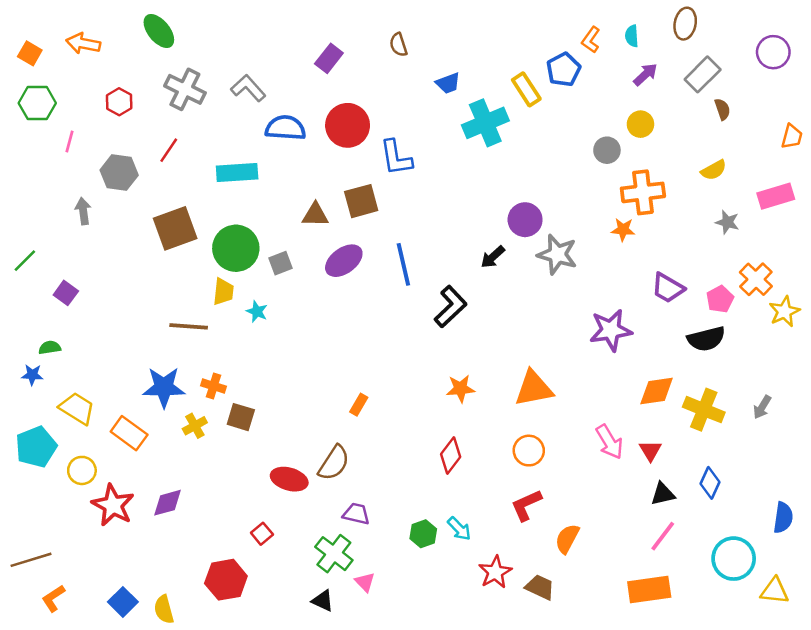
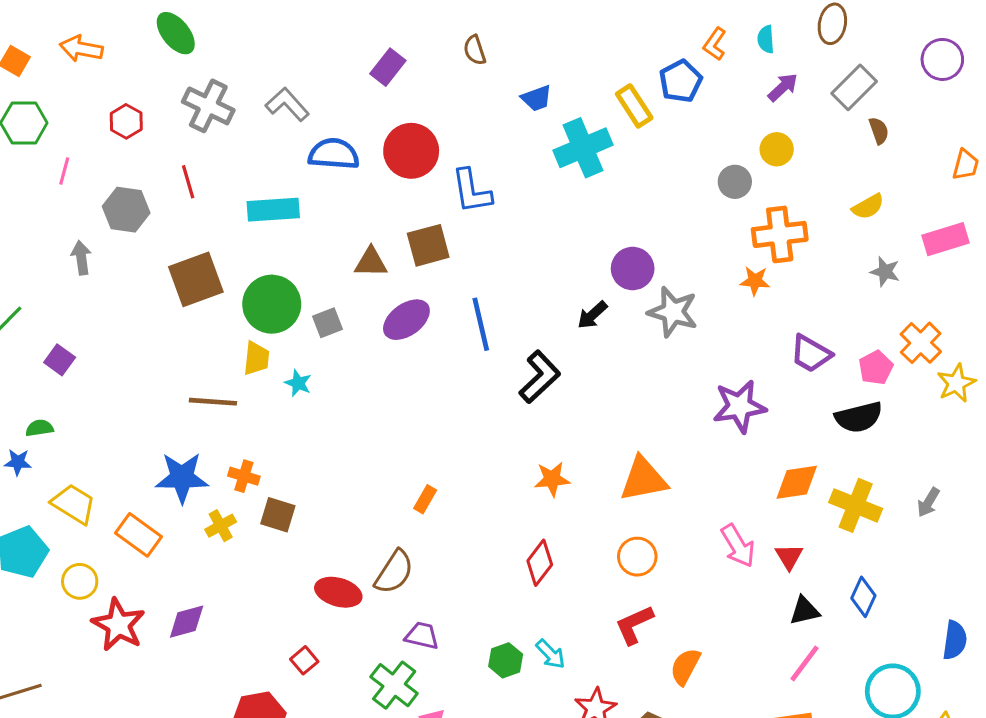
red line: (169, 150) -> (188, 182), turned -50

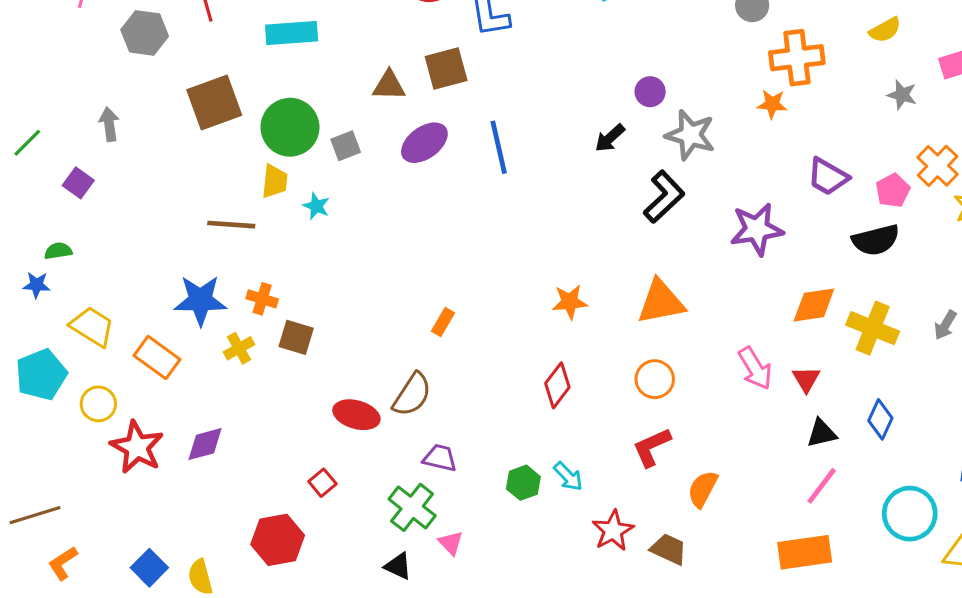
gray arrow: (81, 258) -> (109, 124), moved
purple circle: (633, 269) -> (650, 92), size x0.7
black L-shape: (540, 377) -> (664, 197), moved

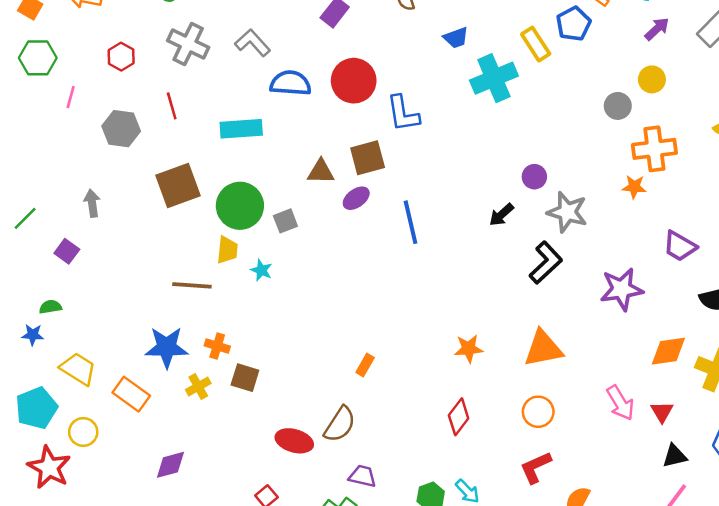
purple ellipse: (424, 143) -> (356, 198), moved, size x0.7
red star: (137, 447) -> (49, 467), moved

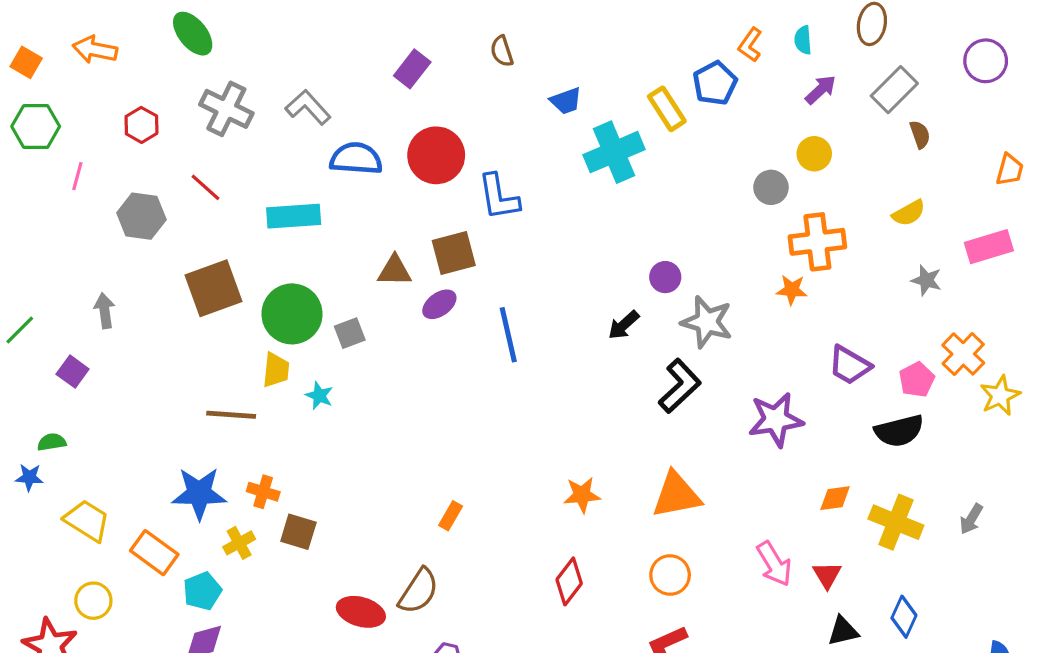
red line: (172, 106) -> (206, 187), turned -32
orange diamond: (668, 351) -> (835, 498), size x0.7
cyan pentagon: (36, 408) -> (202, 591), moved, size x0.7

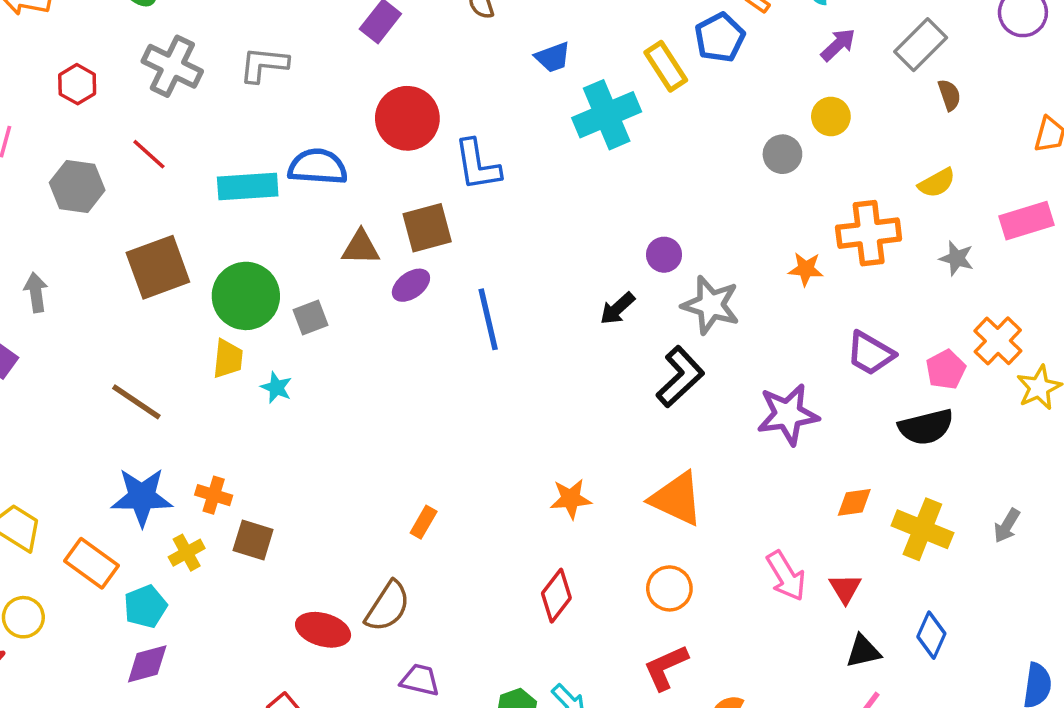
gray L-shape: (308, 107) -> (264, 64), turned -42
blue semicircle: (356, 159) -> (318, 167), moved
orange cross: (817, 242) -> (869, 233), moved
brown line: (231, 415) -> (136, 402), moved, turned 30
orange triangle: (676, 495) -> (677, 499), turned 36

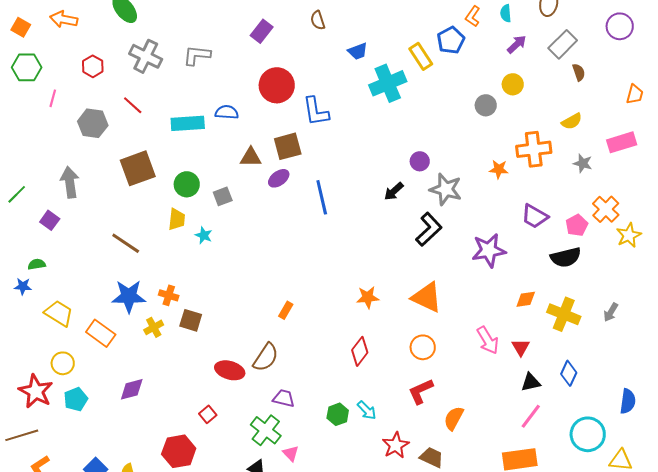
blue semicircle: (318, 167) -> (227, 112), size x0.7
gray arrow: (36, 292) -> (70, 182), size x1.4
green circle: (246, 296) -> (187, 184), size x0.7
cyan pentagon: (145, 606) -> (76, 399), moved

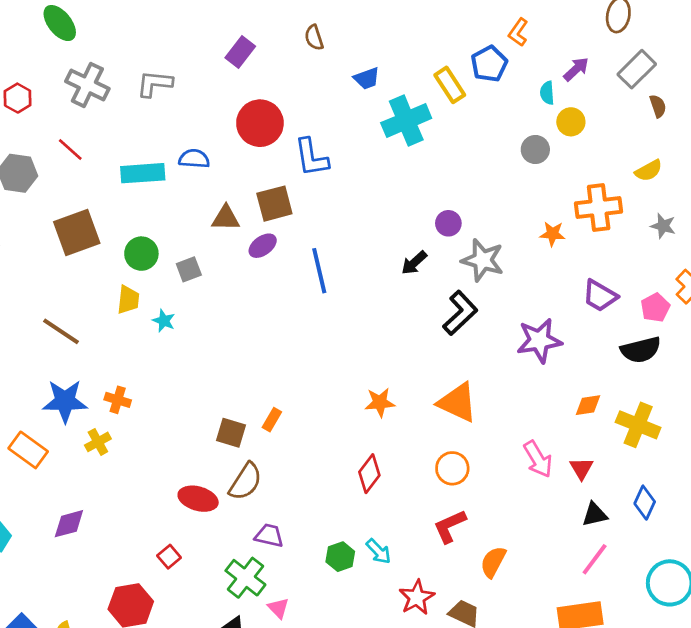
cyan semicircle: (506, 13) -> (547, 93), moved
brown square: (191, 320) -> (231, 433), moved

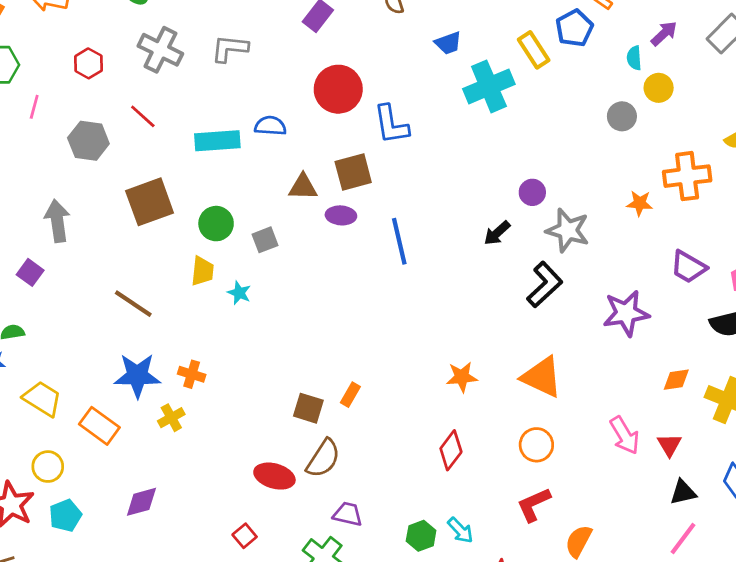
purple ellipse: (263, 246) -> (341, 215), turned 40

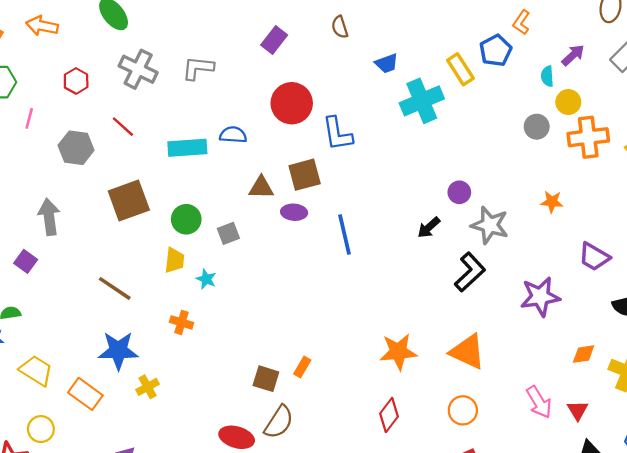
orange cross: (687, 176) -> (588, 137), moved
orange cross: (192, 374) -> (182, 322), moved
orange star: (462, 377) -> (398, 352), size x1.4

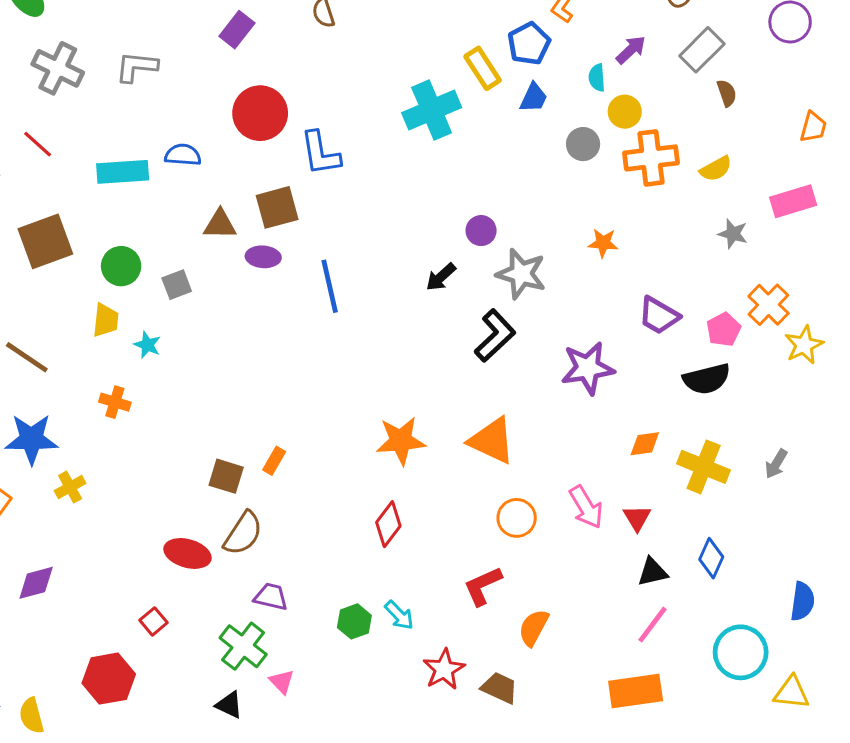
blue trapezoid: (387, 63) -> (534, 98), moved, turned -45
orange circle: (463, 410) -> (517, 518), moved

